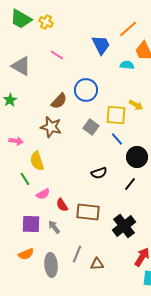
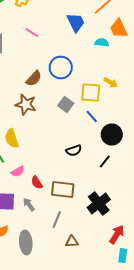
gray line: (77, 254) -> (57, 220), moved

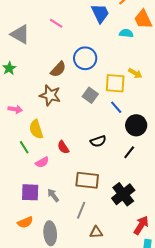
red semicircle: (37, 182) -> (63, 147), moved

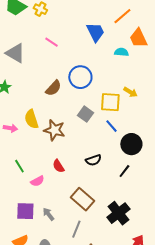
brown star: (50, 95) -> (54, 130), moved
yellow semicircle: (36, 129) -> (31, 119), moved
brown rectangle: (87, 180) -> (82, 199), turned 35

